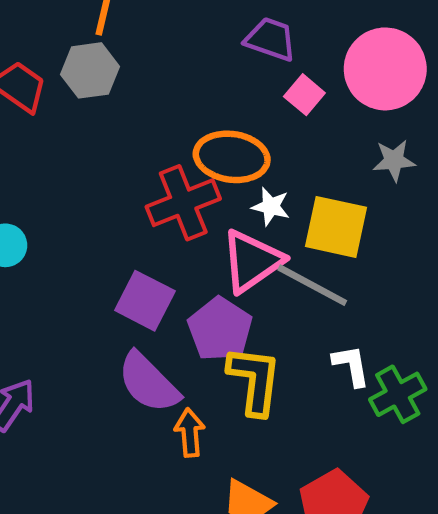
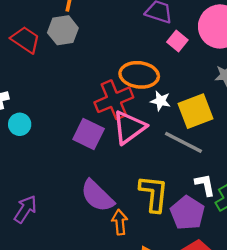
yellow square: (336, 227) -> (196, 111), turned -32
pink triangle: (252, 261) -> (129, 127), moved
purple square: (145, 301) -> (89, 134), moved
purple pentagon: (220, 329) -> (187, 213), moved

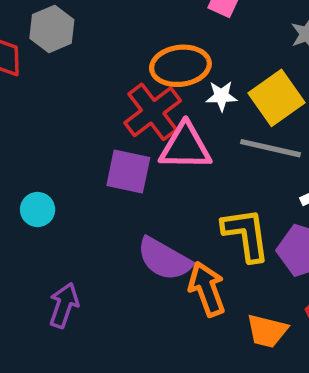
cyan circle: (20, 124) -> (38, 210), moved
pink triangle: (129, 127) -> (185, 147), turned 51
orange arrow: (120, 222) -> (207, 289), size x1.4

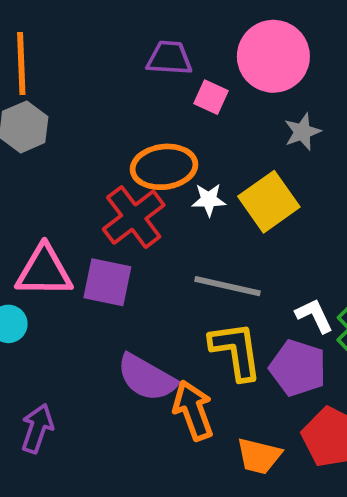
pink triangle: (185, 147) -> (44, 271), moved
gray line: (270, 148) -> (228, 286), moved

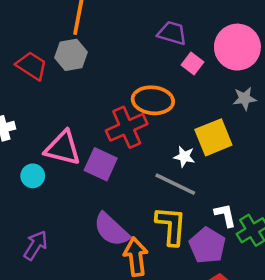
white star: (209, 200) -> (184, 157), moved

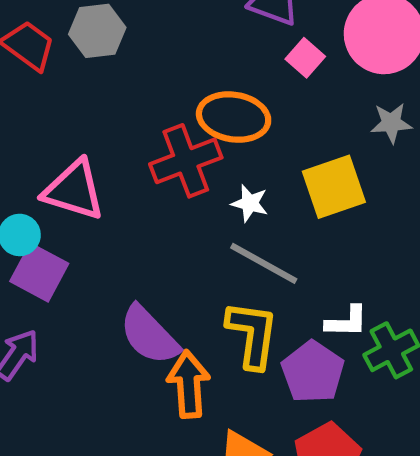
white star: (184, 157) -> (250, 203), moved
purple square: (101, 164) -> (39, 272), moved
white L-shape: (225, 215) -> (347, 322), turned 100

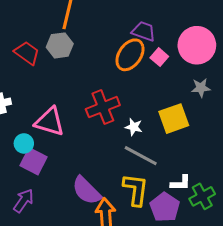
orange ellipse: (234, 117) -> (130, 55), moved, turned -64

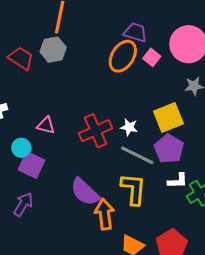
red cross: (103, 107) -> (96, 131), moved
pink triangle: (50, 122) -> (46, 125), size x0.6
purple pentagon: (165, 207) -> (169, 149), moved

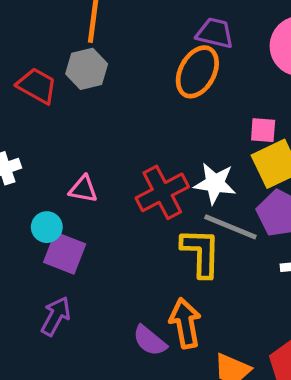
pink square: (152, 57) -> (263, 130), moved, turned -30
white star: (129, 127) -> (215, 183), size x1.5
yellow L-shape: (133, 189) -> (201, 253), moved
purple semicircle: (85, 192) -> (150, 341), moved, size x0.7

